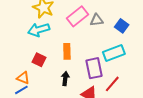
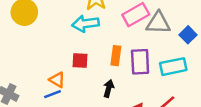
gray triangle: (97, 20) -> (158, 23), size x1.5
red square: (39, 60) -> (80, 60), turned -32
purple rectangle: (94, 68) -> (140, 62), moved

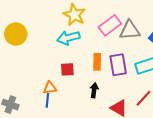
orange triangle: (57, 80) -> (50, 88), turned -32
blue line: (53, 94) -> (47, 100), turned -56

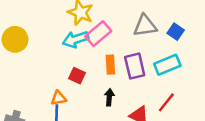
pink rectangle: (110, 25) -> (98, 34), moved
red square: (67, 69) -> (77, 76), turned 32

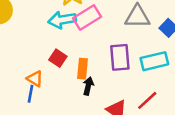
orange rectangle: (110, 65) -> (82, 69), moved
orange triangle: (59, 98) -> (35, 79), turned 35

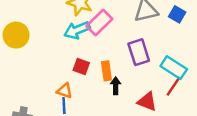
cyan rectangle: (154, 61) -> (174, 68), moved, turned 60

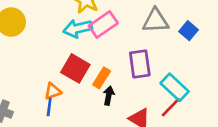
red square: (81, 67) -> (75, 68), size x1.5
orange rectangle: (106, 71) -> (102, 78), turned 30
orange triangle: (65, 91) -> (53, 91), turned -49

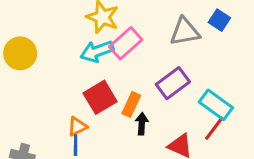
blue square: (188, 31) -> (219, 20), moved
purple rectangle: (140, 64) -> (173, 83), turned 68
red square: (75, 68) -> (100, 97), turned 36

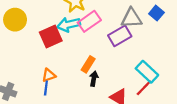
purple rectangle: (173, 83) -> (120, 36), moved
red square: (100, 97) -> (51, 37), moved

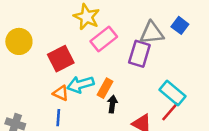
cyan arrow: (69, 25) -> (80, 84), moved
purple rectangle: (120, 36) -> (139, 54), turned -40
orange triangle: (49, 75) -> (61, 93), moved, turned 48

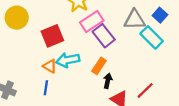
purple rectangle: (139, 54) -> (104, 36), moved, turned -60
orange rectangle: (105, 88) -> (99, 66), moved
cyan rectangle: (173, 93) -> (152, 37), moved
black arrow: (112, 104) -> (108, 81), moved

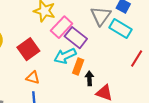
gray triangle: (134, 20) -> (101, 16), turned -40
cyan arrow: (68, 60) -> (65, 56), moved
red line: (145, 90) -> (137, 58), moved

